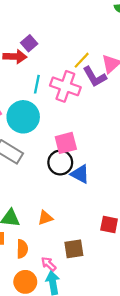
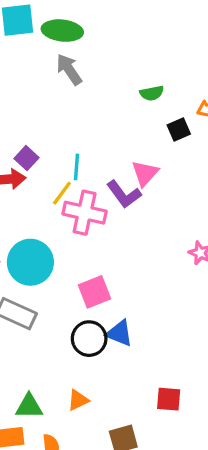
yellow line: (82, 60) -> (62, 193), moved
cyan line: (37, 84) -> (76, 167), moved
black circle: (60, 163) -> (89, 339), moved

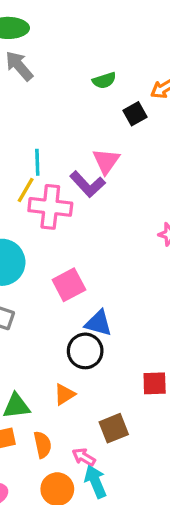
black circle: (89, 339) -> (85, 351), moved

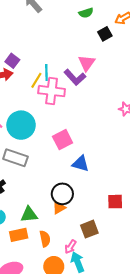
cyan line: (37, 162) -> (46, 72), moved
black circle: (85, 351) -> (62, 194), moved
pink arrow: (84, 457) -> (70, 247), turned -88

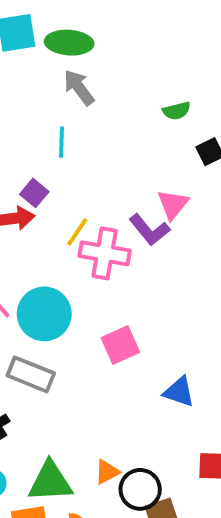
cyan line: (46, 72) -> (61, 142), moved
blue triangle: (81, 164) -> (179, 392), moved
black circle: (62, 194) -> (140, 489), moved
green triangle: (29, 215) -> (50, 482), size x1.4

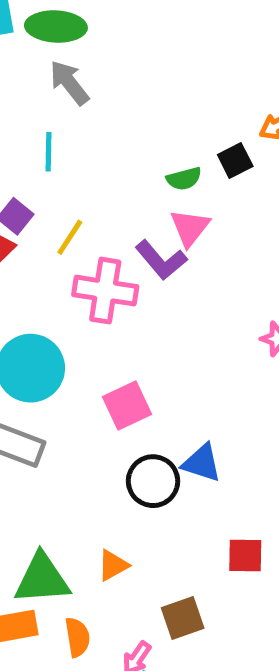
green semicircle: (177, 111) -> (184, 179), moved
yellow line: (77, 232) -> (70, 237), moved
black circle: (140, 489) -> (153, 481), moved

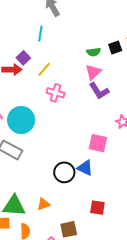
purple L-shape: (161, 260) -> (99, 91), moved
pink cross: (105, 291) -> (56, 93), size x0.7
pink square: (127, 406) -> (98, 143), moved, turned 30

